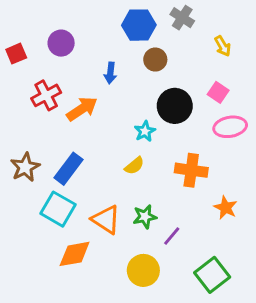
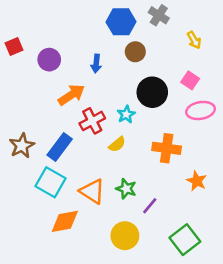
purple circle: (61, 43) -> (49, 60), moved
red cross: (46, 95) -> (92, 121), moved
green star: (145, 217) -> (126, 189), turned 30

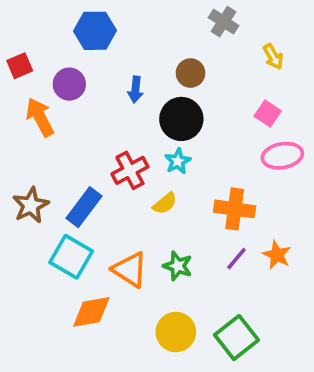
blue hexagon: (121, 22) -> (95, 31), moved
black circle: (152, 92) -> (181, 119), moved
orange arrow: (71, 95) -> (40, 117), moved, turned -84
purple line: (150, 206) -> (236, 259), moved
green square: (185, 240) -> (236, 338), moved

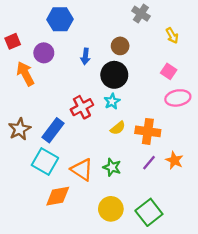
yellow semicircle: (165, 203) -> (118, 128), moved

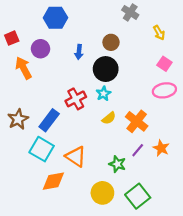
pink square: (169, 71) -> (164, 64), moved
orange cross: (148, 131) -> (137, 121), turned 30
green star: (112, 167) -> (117, 164), moved

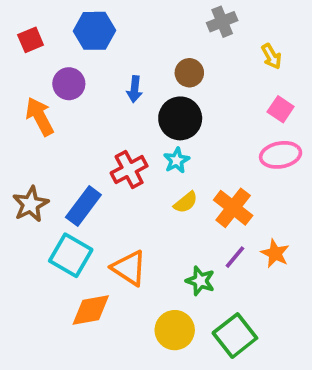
gray cross: (130, 12) -> (222, 22), turned 35
red square: (12, 38) -> (31, 40), moved

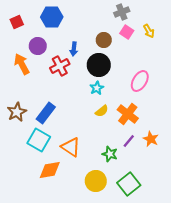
pink square: (281, 109) -> (127, 32), moved
pink ellipse: (281, 155) -> (140, 81), moved, turned -50
red cross: (129, 169) -> (60, 66), moved

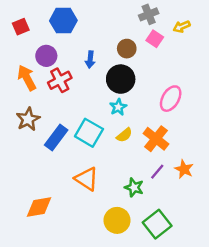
yellow arrow: (149, 31) -> (182, 27), moved, turned 96
red cross: (60, 66) -> (60, 80), moved
brown star: (17, 112) -> (28, 119), moved
cyan square: (39, 140) -> (89, 133), moved
orange diamond: (50, 170) -> (39, 207), moved

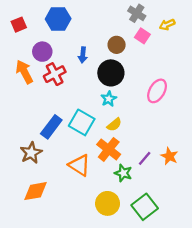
gray cross: (149, 14) -> (137, 13), turned -36
brown star: (28, 119) -> (31, 153), moved
orange cross: (156, 139) -> (109, 149), moved

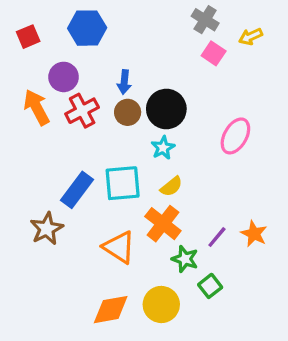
brown circle: (117, 45) -> (128, 112), moved
cyan square: (82, 122) -> (123, 183), turned -35
orange diamond: (36, 191) -> (111, 310), moved
green square: (145, 207) -> (210, 286), moved, size x0.6

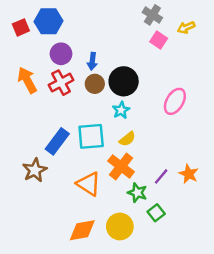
blue hexagon: (87, 28) -> (48, 21), moved
purple circle: (64, 77) -> (61, 54), moved

